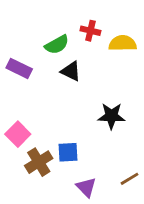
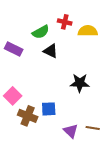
brown cross: (39, 162) -> (28, 116), turned -36
brown line: (130, 179) -> (93, 128), turned 40
purple triangle: (86, 187) -> (71, 131), moved

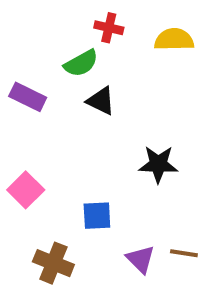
red cross: (65, 22) -> (109, 28), moved
yellow semicircle: (88, 31) -> (174, 40), moved
brown cross: (28, 116) -> (53, 263), moved

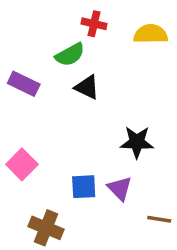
purple triangle: (140, 259) -> (120, 188), moved

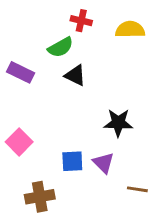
brown cross: (46, 228) -> (40, 197), turned -32

